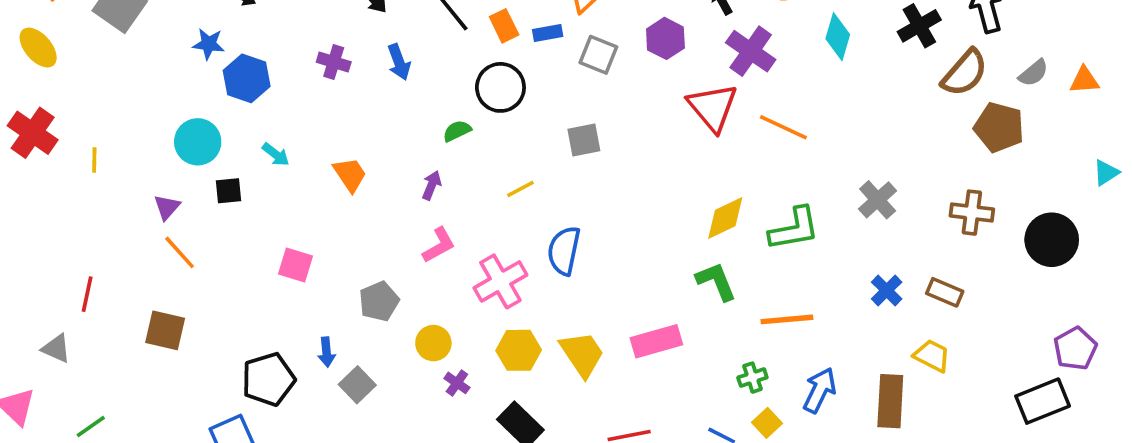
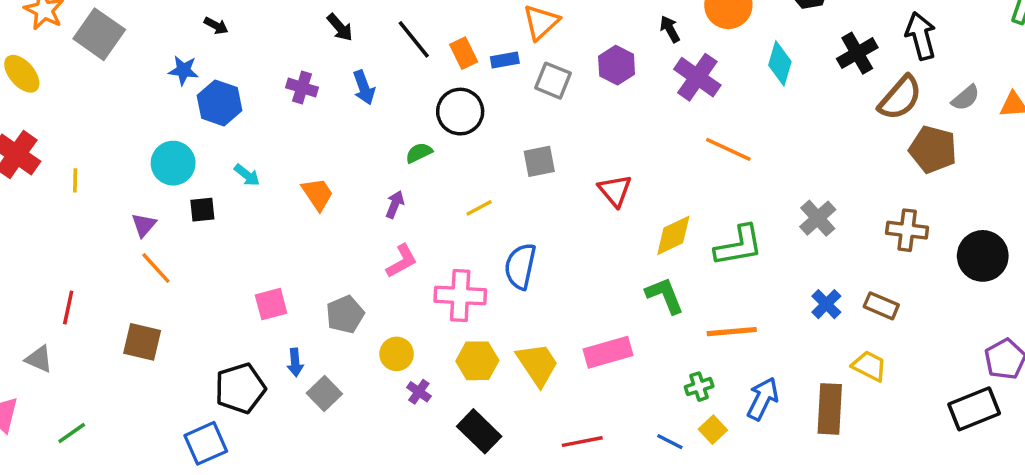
red triangle: (713, 107) -> (615, 191), moved, size x0.7
pink square: (296, 265) -> (271, 304), moved, turned -32
pink cross: (500, 281) -> (460, 295), turned 33

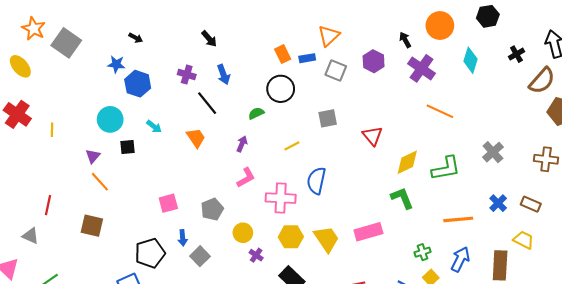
black line: (414, 39) -> (207, 103), moved
black cross: (857, 53) -> (516, 54), size x0.7
orange line: (732, 332) -> (458, 219), moved

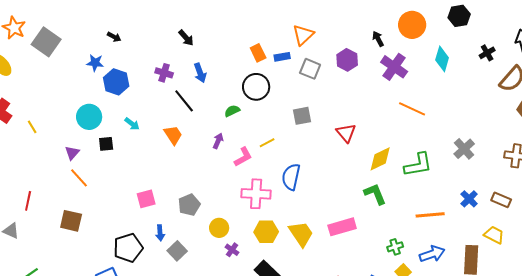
yellow line: (52, 130) -> (32, 127), turned -32
pink L-shape: (246, 178) -> (243, 157), moved
blue arrow: (460, 259) -> (432, 254), turned 45

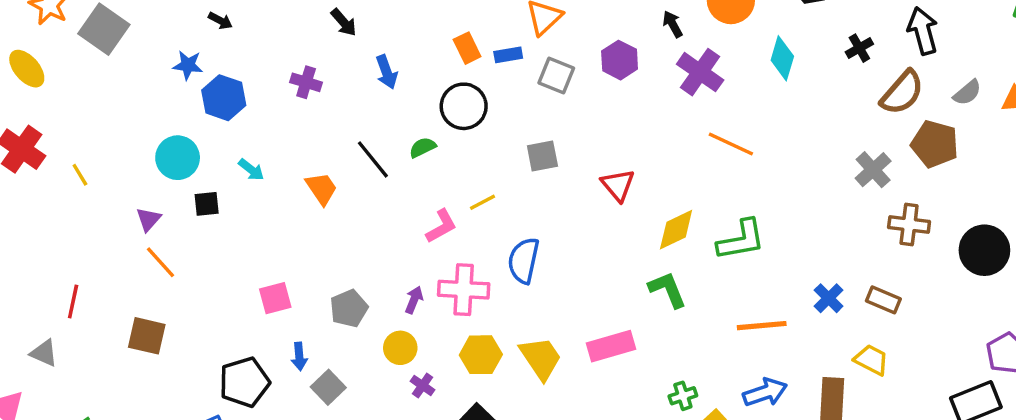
blue arrow: (200, 73) -> (387, 72), moved
black line: (184, 101) -> (373, 159), moved
purple arrow: (218, 141) -> (414, 300), moved
gray cross: (464, 149) -> (873, 170), moved
green cross: (395, 247) -> (683, 396), moved

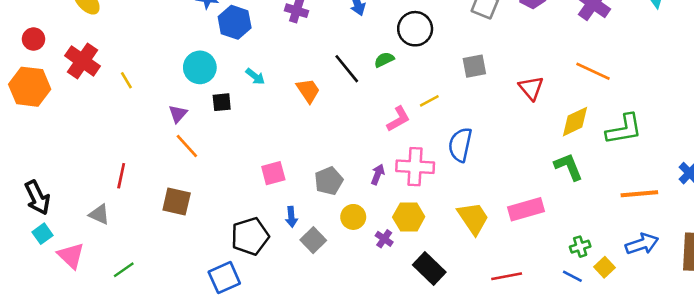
orange line: (731, 144) -> (593, 71), moved
yellow circle: (400, 348) -> (353, 217), moved
yellow hexagon: (481, 355) -> (409, 217), moved

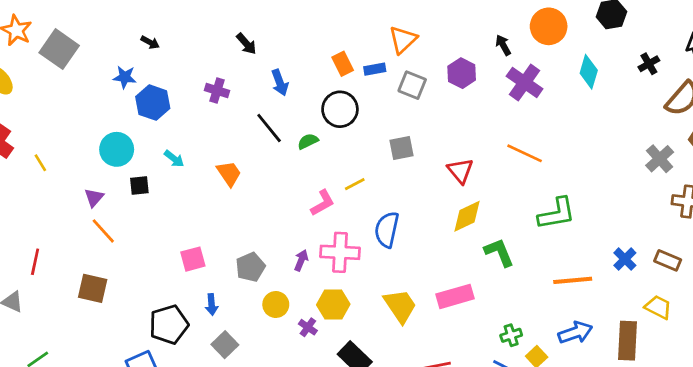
black line: (347, 69) -> (269, 128), moved
yellow diamond: (575, 122) -> (467, 216), moved
gray square: (313, 240) -> (225, 345), moved

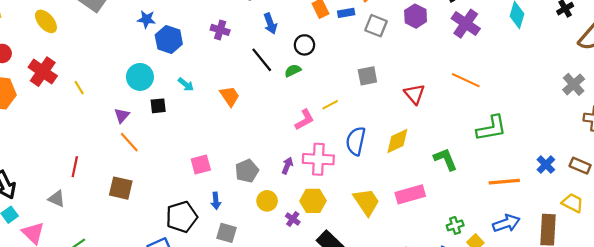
black circle: (340, 109) -> (304, 45), moved, size x0.7
yellow diamond: (467, 216) -> (397, 141), moved
gray square: (225, 345) -> (226, 233), turned -30

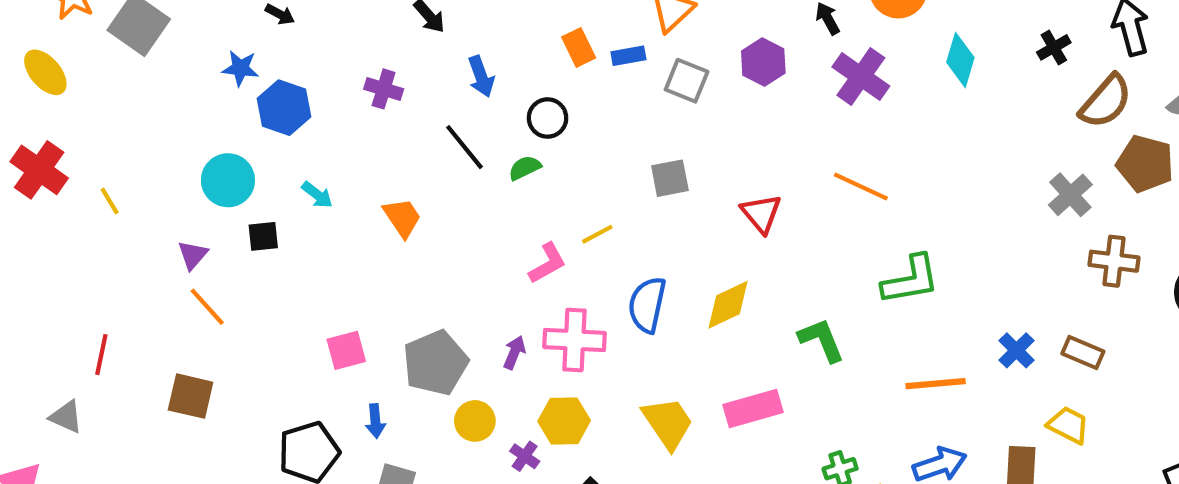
gray pentagon: (247, 171) -> (435, 363), size x1.4

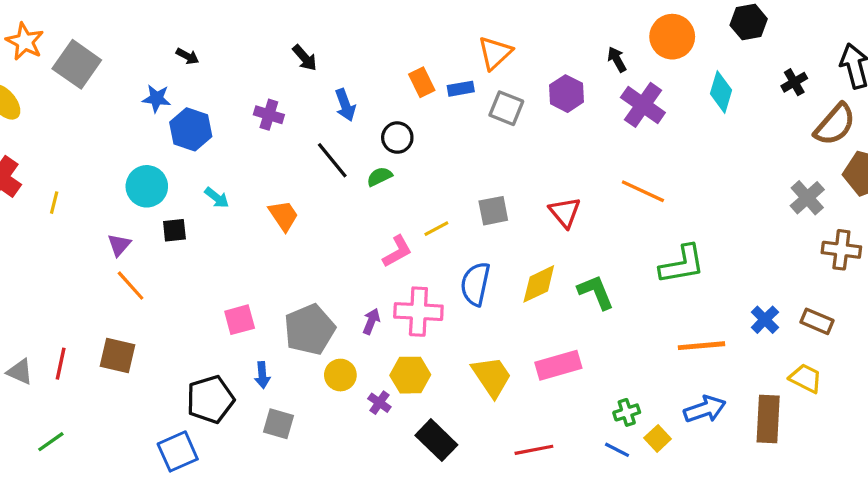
gray square: (670, 178) -> (493, 211), moved
yellow line: (110, 201) -> (54, 203), turned 45
green L-shape: (821, 340) -> (596, 292), moved
red line: (101, 355) -> (61, 364), moved

